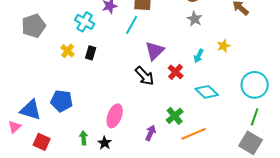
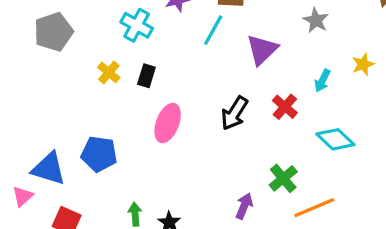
purple triangle: (155, 51) -> (262, 50), moved
black arrow: (145, 76) -> (234, 113), turned 75
pink ellipse: (115, 116) -> (168, 123), moved

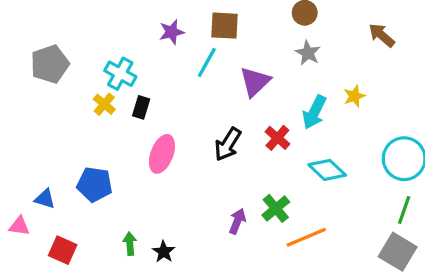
cyan cross: (137, 25) -> (120, 74), moved
cyan arrow: (322, 81) -> (314, 112), size x1.5
blue triangle: (49, 169) -> (45, 199), size x0.6
pink triangle: (23, 196) -> (19, 226), turned 50
purple arrow: (244, 206) -> (237, 221), moved

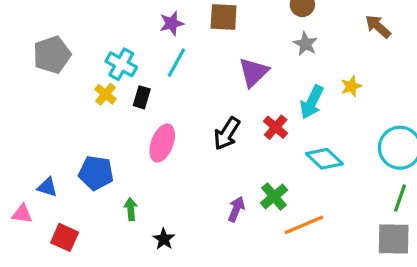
cyan line: (207, 62) -> (176, 63), moved
green arrow: (130, 244) -> (131, 209), moved
gray square: (398, 252) -> (394, 239), turned -30

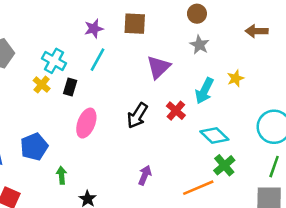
brown arrow: (378, 26) -> (257, 31), turned -40
blue pentagon: (96, 173) -> (34, 147), turned -30
green cross: (274, 197) -> (224, 165), moved

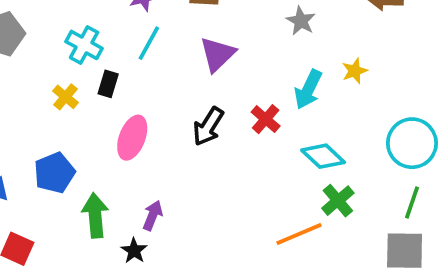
purple triangle: (158, 67) -> (217, 54), moved
yellow cross: (42, 85) -> (66, 97), moved
green arrow: (61, 175) -> (95, 215), size x1.6
purple arrow: (145, 175) -> (153, 215), moved

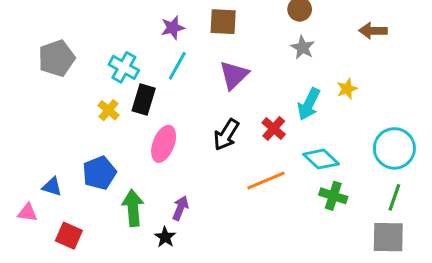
black rectangle: (108, 84) -> (144, 99), size x1.4
green cross: (338, 201) -> (333, 196), turned -32
orange line: (299, 234) -> (266, 181), moved

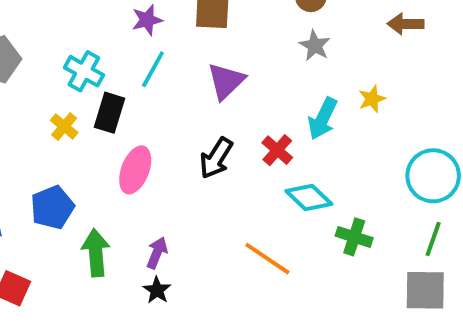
cyan diamond: (321, 159) -> (309, 198), moved
orange line: (266, 181) -> (267, 259), moved, turned 57
black star: (165, 237) -> (157, 290), moved

